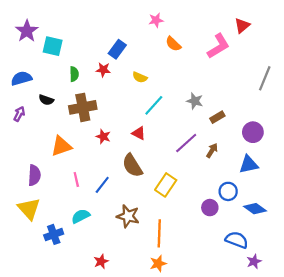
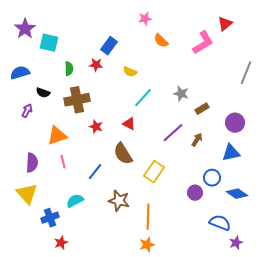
purple arrow: (19, 114) -> (27, 111), moved
pink line: (76, 180) -> (63, 162), moved
red star: (101, 261) -> (61, 243), moved

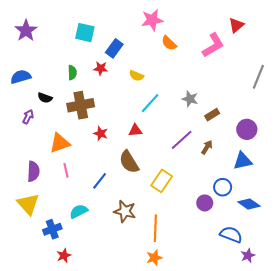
pink star: (145, 19) -> (152, 20), size x1.5
cyan square: (49, 43) -> (85, 33), moved
red triangle: (129, 124) -> (135, 130), turned -32

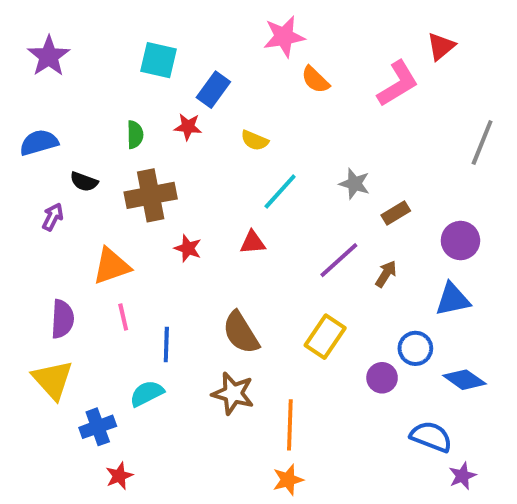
brown semicircle: (129, 162) -> (241, 333), moved
blue line: (100, 181) -> (166, 344), moved, turned -36
yellow rectangle: (162, 181) -> (325, 337), moved

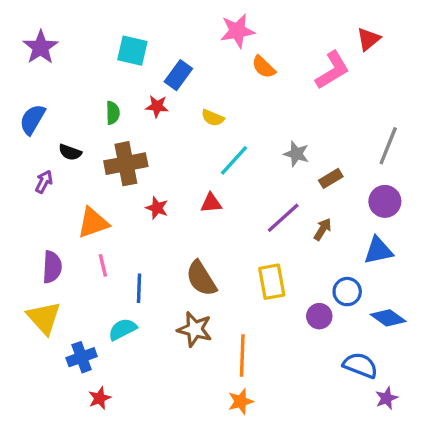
blue semicircle: (39, 142) -> (32, 119), turned -44
gray line: (482, 142) -> (388, 146), moved
yellow rectangle: (325, 337) -> (272, 282), turned -44

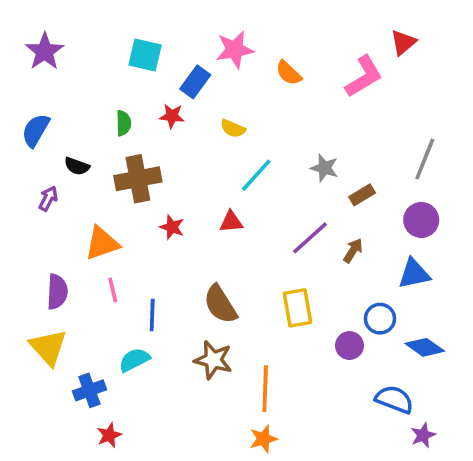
pink star: (237, 31) -> (235, 50), moved

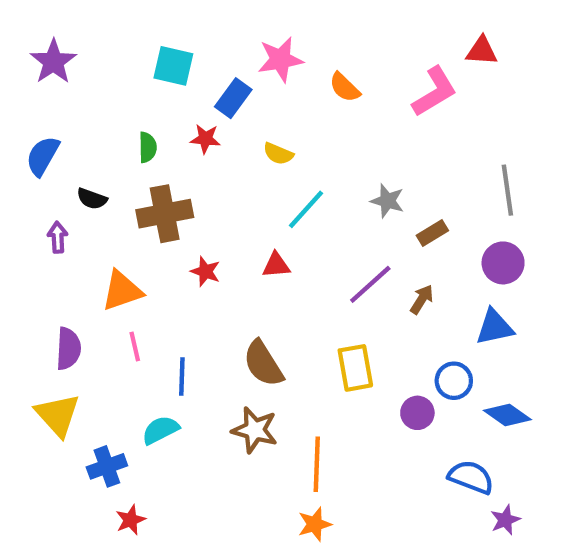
red triangle: (403, 42) -> (482, 51), turned 44
gray line: (425, 159) -> (507, 190), turned -30
purple arrow: (48, 198) -> (58, 237), turned -30

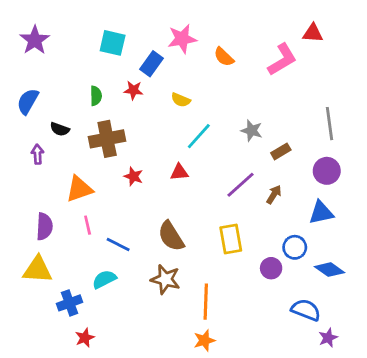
blue line: (182, 376) -> (118, 245), turned -65
yellow triangle: (58, 415) -> (37, 270), turned -44

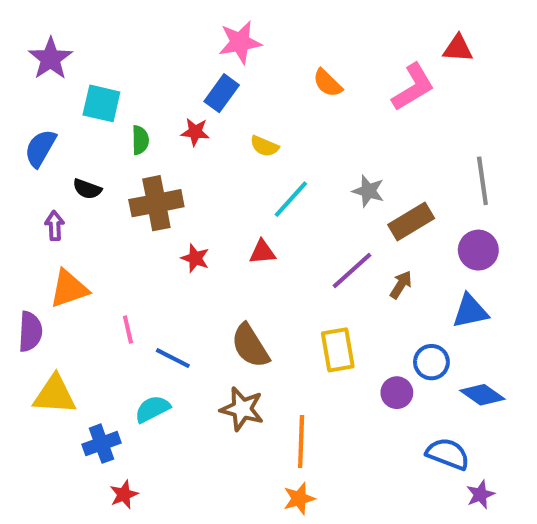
pink star: (182, 39) -> (240, 42), moved
cyan square: (113, 43) -> (101, 103), moved
brown rectangle: (281, 151) -> (411, 222), size x1.5
orange triangle: (79, 189) -> (69, 289), moved
purple semicircle: (44, 226) -> (30, 332), moved

